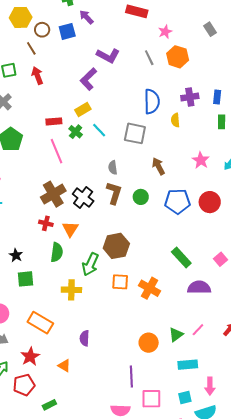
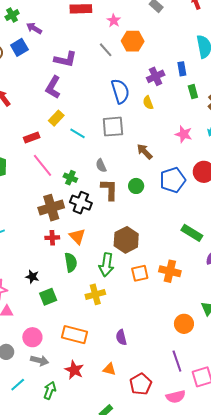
green cross: (76, 132) -> (70, 178), moved
brown cross: (53, 194) -> (51, 208), turned 30
red pentagon: (24, 385) -> (141, 384), moved

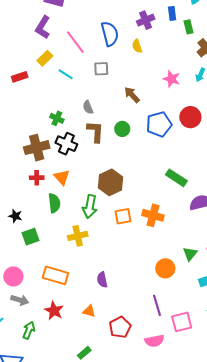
green rectangle: (193, 92) -> (188, 27), moved
gray square: (113, 127) -> (101, 69), size x0.7
pink line: (42, 165) -> (75, 42), moved

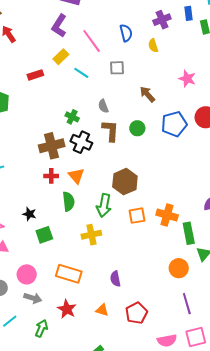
blue semicircle: (110, 34) -> (126, 33), size x0.7
green rectangle: (176, 178) -> (189, 233), moved, turned 45
purple line: (157, 305) -> (187, 304), moved
pink square: (182, 322) -> (196, 337), moved
red pentagon: (120, 327) -> (136, 313), moved

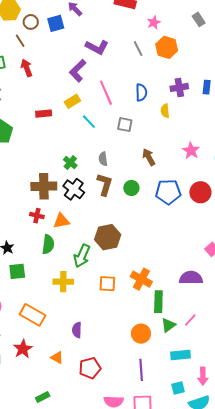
orange triangle: (76, 176) -> (61, 221), turned 48
orange square: (137, 216) -> (107, 284), moved

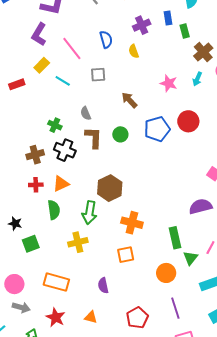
brown cross: (44, 186) -> (35, 155), size x0.7
orange cross: (141, 279) -> (132, 223), moved
orange square: (107, 284) -> (126, 255), moved
red pentagon: (90, 368) -> (137, 318), moved

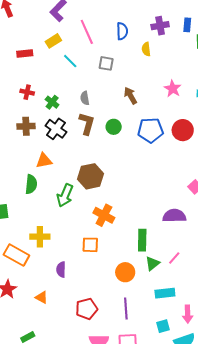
red cross: (36, 185) -> (27, 92), moved
yellow cross: (78, 242) -> (40, 237), moved

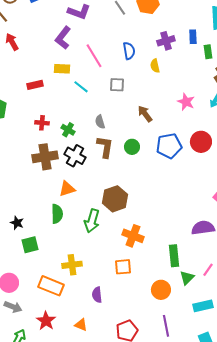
yellow rectangle: (53, 41) -> (62, 69), turned 42
brown cross: (26, 126) -> (45, 157), size x1.4

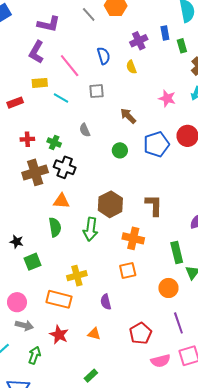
brown L-shape: (105, 147) -> (154, 205), moved
orange triangle: (67, 189) -> (61, 201), turned 30

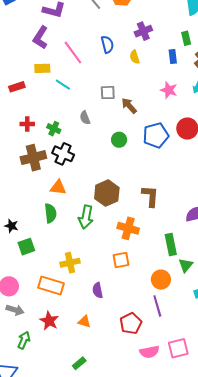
blue rectangle: (165, 33) -> (173, 57), moved
gray square: (96, 91) -> (108, 93), moved
purple line: (178, 323) -> (157, 306), moved

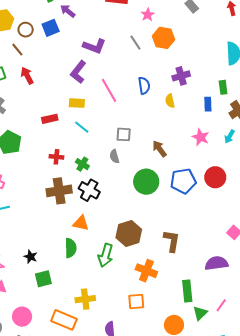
cyan line: (63, 85) -> (82, 127), moved
gray square: (108, 93) -> (124, 134), moved
green circle: (119, 140) -> (146, 182), size x1.6

